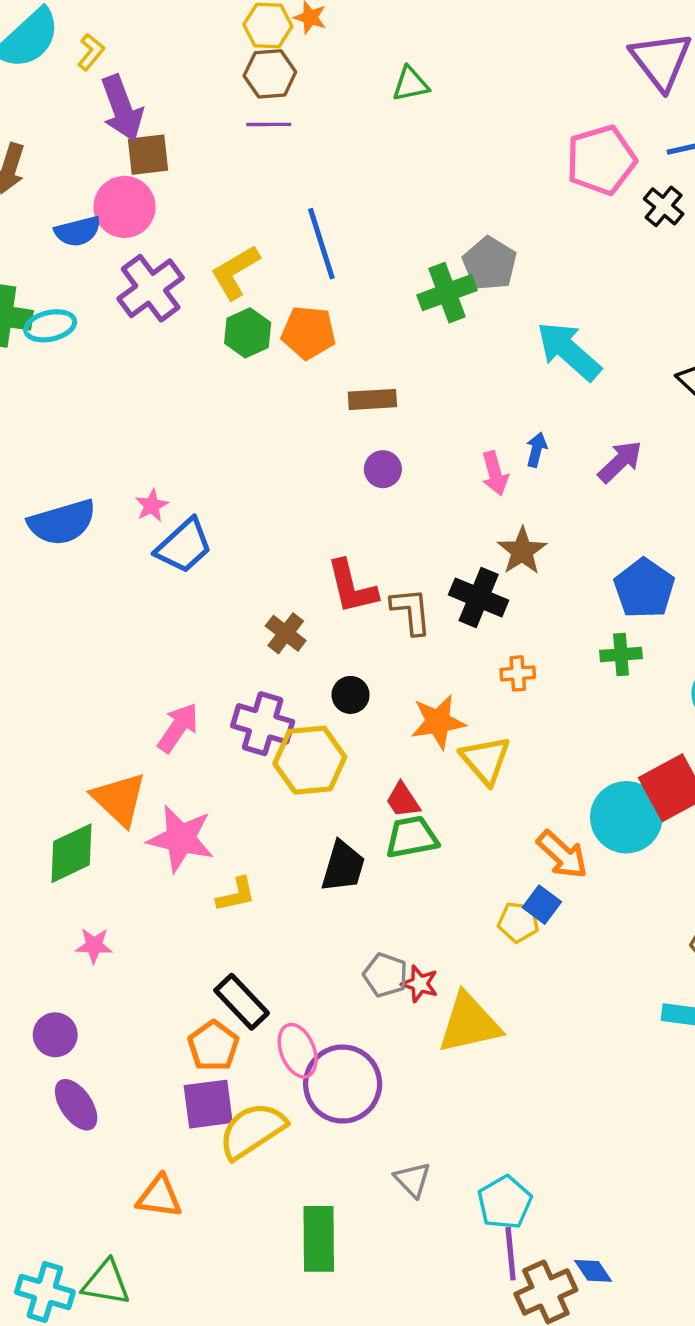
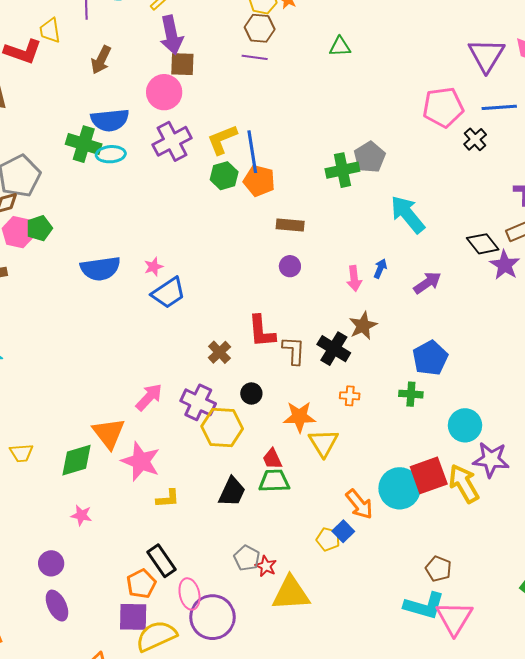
blue semicircle: (78, 231) -> (110, 120), moved, size x1.4
blue line: (321, 244) -> (252, 152), moved

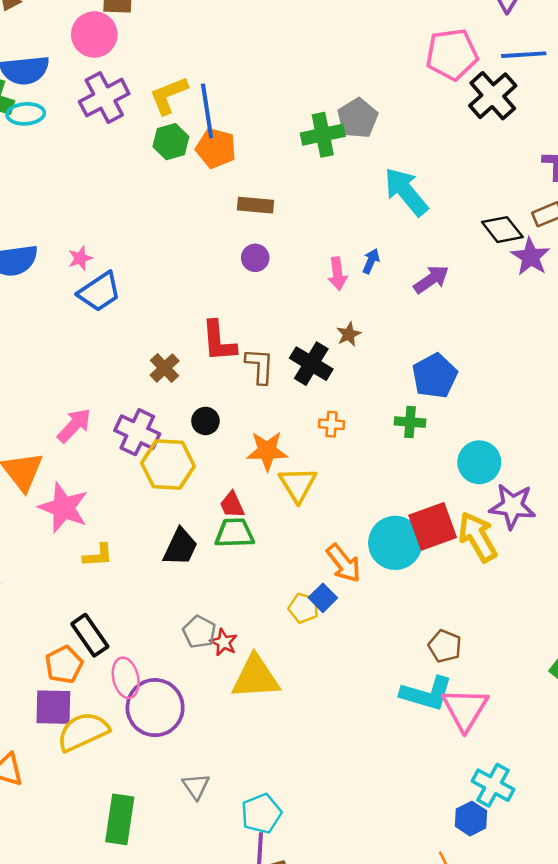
black cross: (475, 139) -> (493, 96), size x1.6
brown star: (363, 326) -> (349, 334), size x0.7

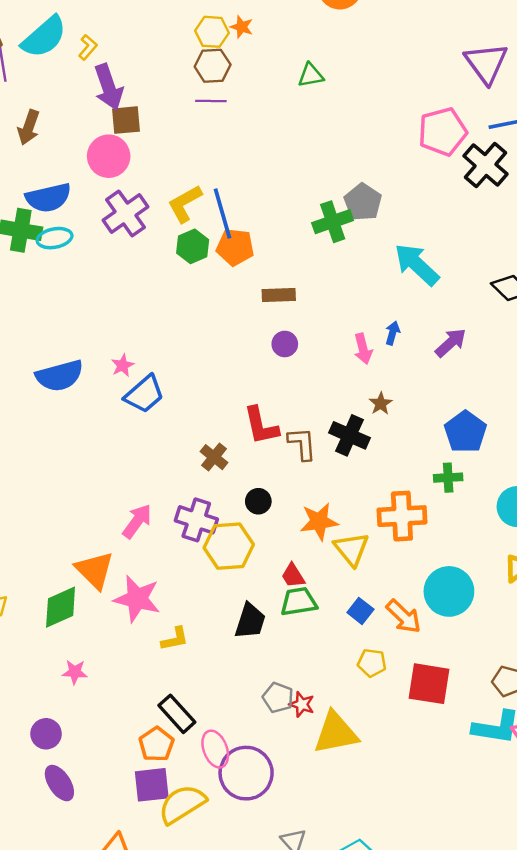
orange cross: (332, 424) -> (402, 516), moved, size x2.0
red square: (433, 526) -> (429, 684), moved, turned 36
blue square: (323, 598) -> (360, 611), moved

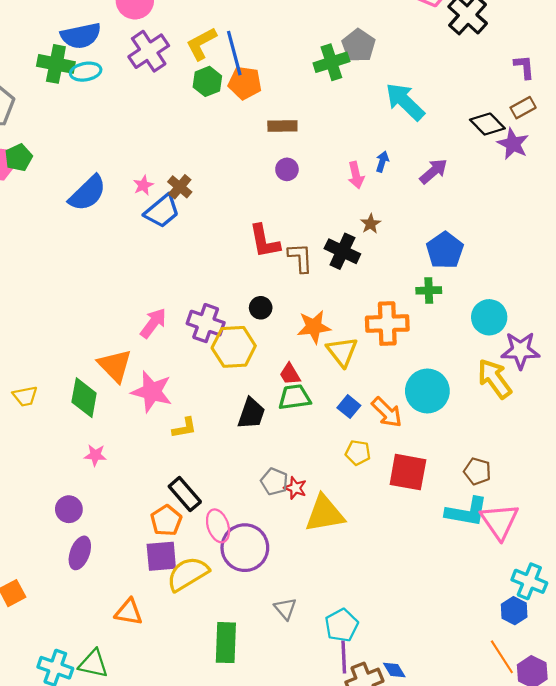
blue semicircle: (60, 376) -> (87, 193), turned -30
brown cross: (214, 457) -> (180, 187), moved
green diamond: (61, 607) -> (84, 398), turned -57
purple ellipse: (59, 783) -> (80, 553), turned 52

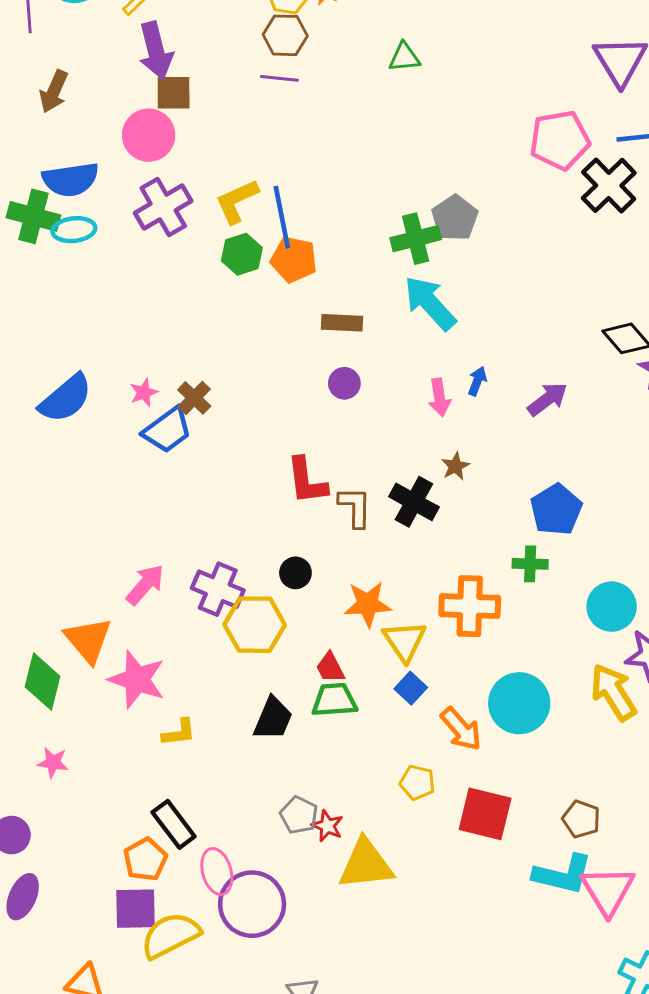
cyan arrow: (405, 102) -> (430, 303), moved
blue square: (349, 407) -> (411, 688), moved

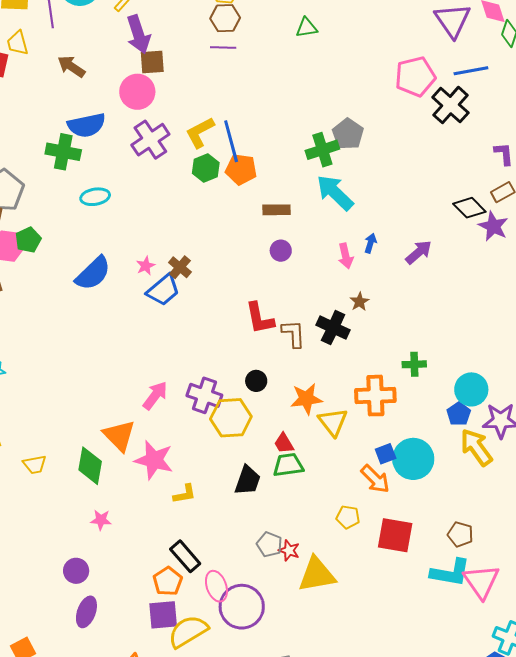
brown arrow: (54, 91) -> (71, 66), turned 104
cyan ellipse: (74, 230) -> (95, 197), moved
blue pentagon: (556, 510) -> (459, 414), moved, size x0.7
blue square: (411, 688) -> (386, 454), moved, turned 30

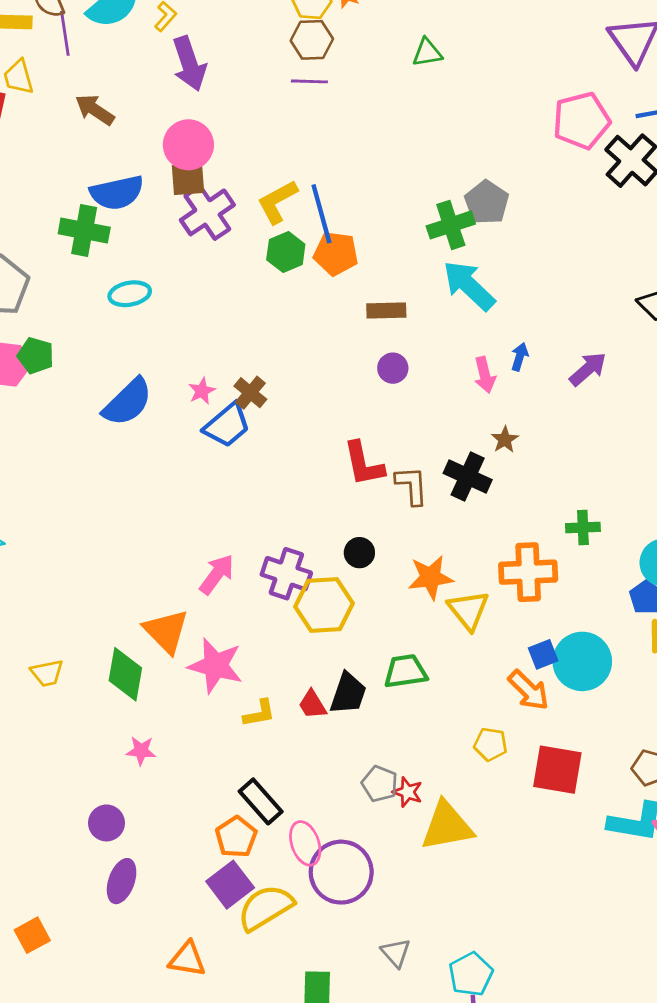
brown square: (152, 62) -> (188, 179), moved
green pentagon: (28, 240) -> (36, 356), turned -30
red trapezoid: (284, 443) -> (312, 705), moved
purple square: (163, 615) -> (230, 885), turned -32

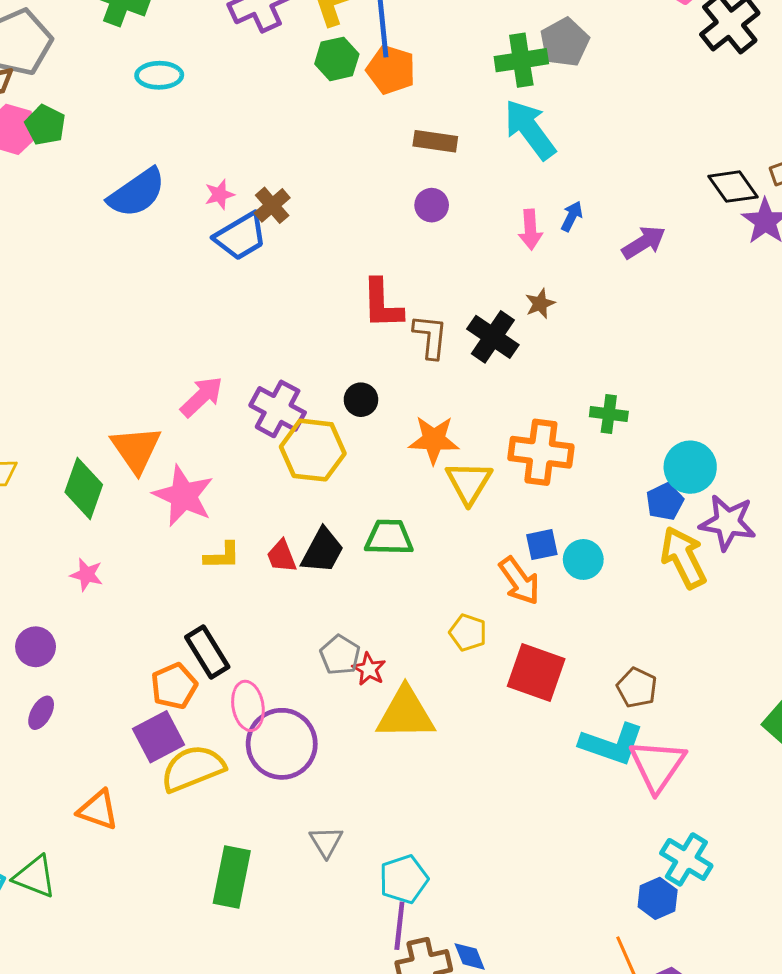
cyan circle: (582, 661) -> (583, 559), size x0.6
purple ellipse: (122, 881) -> (41, 713), size x0.7

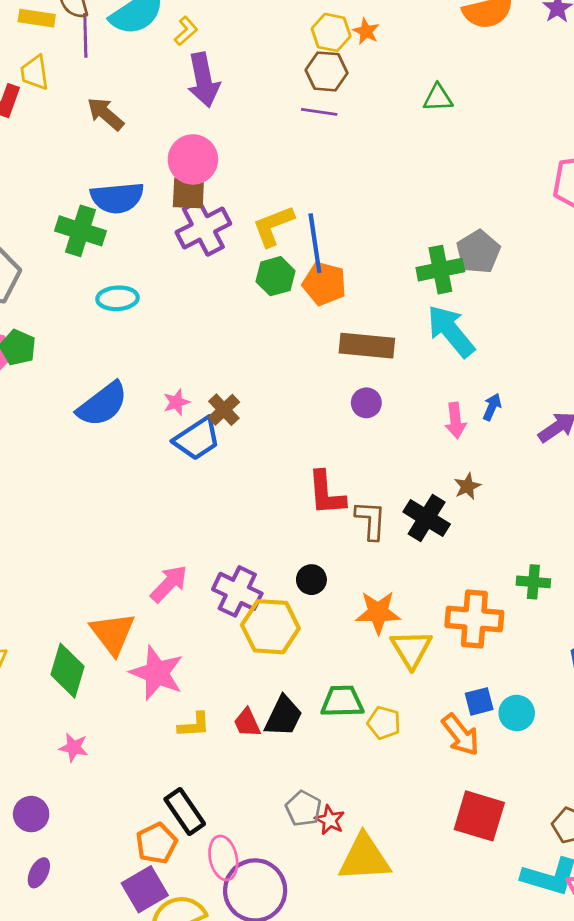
brown rectangle: (435, 141) -> (367, 346), size x1.4
yellow pentagon: (468, 633) -> (384, 723), moved

